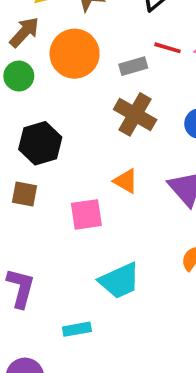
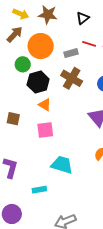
green circle: (19, 76) -> (23, 64), moved
black hexagon: (40, 143) -> (38, 82), moved
orange triangle: (126, 181) -> (45, 105), moved
cyan trapezoid: (119, 281) -> (62, 165), turned -140

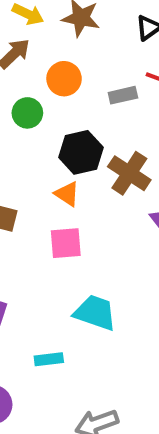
orange circle: (41, 46) -> (64, 79), size x0.7
brown cross: (72, 78) -> (129, 173), moved
black hexagon: (38, 82) -> (81, 152), moved

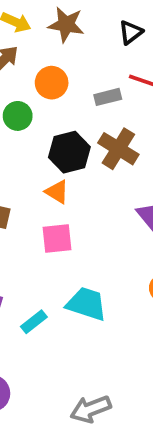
brown cross: (129, 173) -> (118, 149), moved
cyan rectangle: (49, 359) -> (34, 322), moved, turned -30

